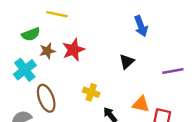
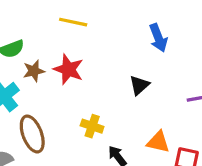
yellow line: (57, 14) -> (73, 22), moved
red star: (73, 50) -> (68, 69), turned -30

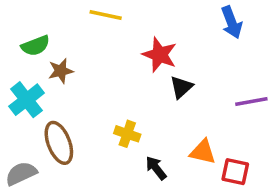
blue arrow: (158, 38) -> (232, 22), moved
red star: (68, 69) -> (160, 55), moved

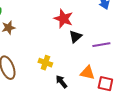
purple line: (251, 101) -> (101, 45), moved

